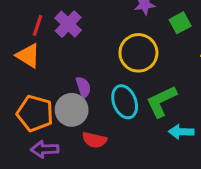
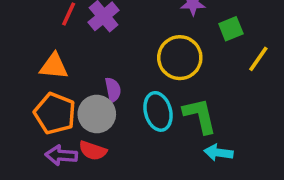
orange triangle: (28, 56) -> (54, 66), moved, turned -32
green L-shape: (161, 101) -> (200, 116), turned 96
red semicircle: (94, 140) -> (93, 151), moved

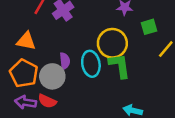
cyan ellipse: (158, 111) -> (91, 64), moved
green L-shape: (200, 116) -> (120, 66), moved

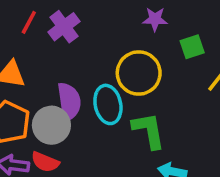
purple semicircle: (65, 61) -> (69, 102), size x1.5
green L-shape: (120, 66) -> (149, 131), moved

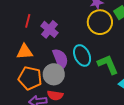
purple cross: (64, 27) -> (49, 29), moved
yellow circle: (139, 73) -> (100, 22), moved

